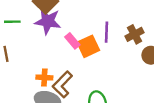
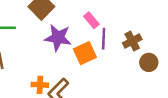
purple star: (48, 21) -> (58, 38), moved
pink rectangle: (72, 41) -> (91, 20), moved

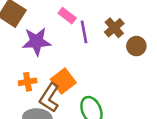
orange square: (85, 53) -> (63, 81), moved
orange cross: (40, 85) -> (28, 82), moved

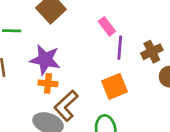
purple star: (37, 41) -> (45, 60), moved
orange square: (63, 81) -> (115, 86), moved

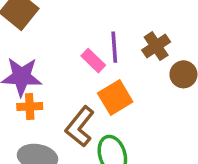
pink rectangle: (107, 26) -> (93, 61), moved
brown L-shape: (66, 106) -> (80, 127), moved

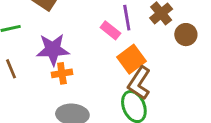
brown L-shape: (80, 127) -> (139, 83), moved

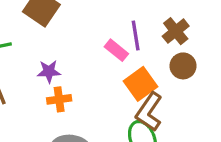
brown circle: (186, 35) -> (183, 66), moved
purple star: (53, 50) -> (49, 71), size x0.6

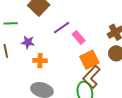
purple line: (136, 35) -> (61, 28), moved, turned 54
purple star: (49, 71) -> (28, 42), moved

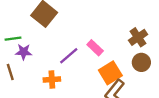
purple line: (61, 28) -> (69, 56), moved
purple star: (28, 42) -> (24, 52), moved

